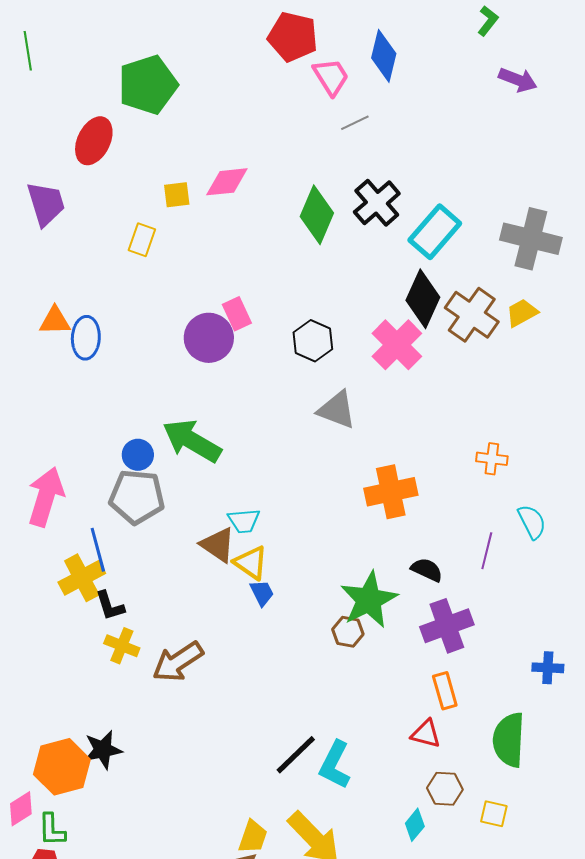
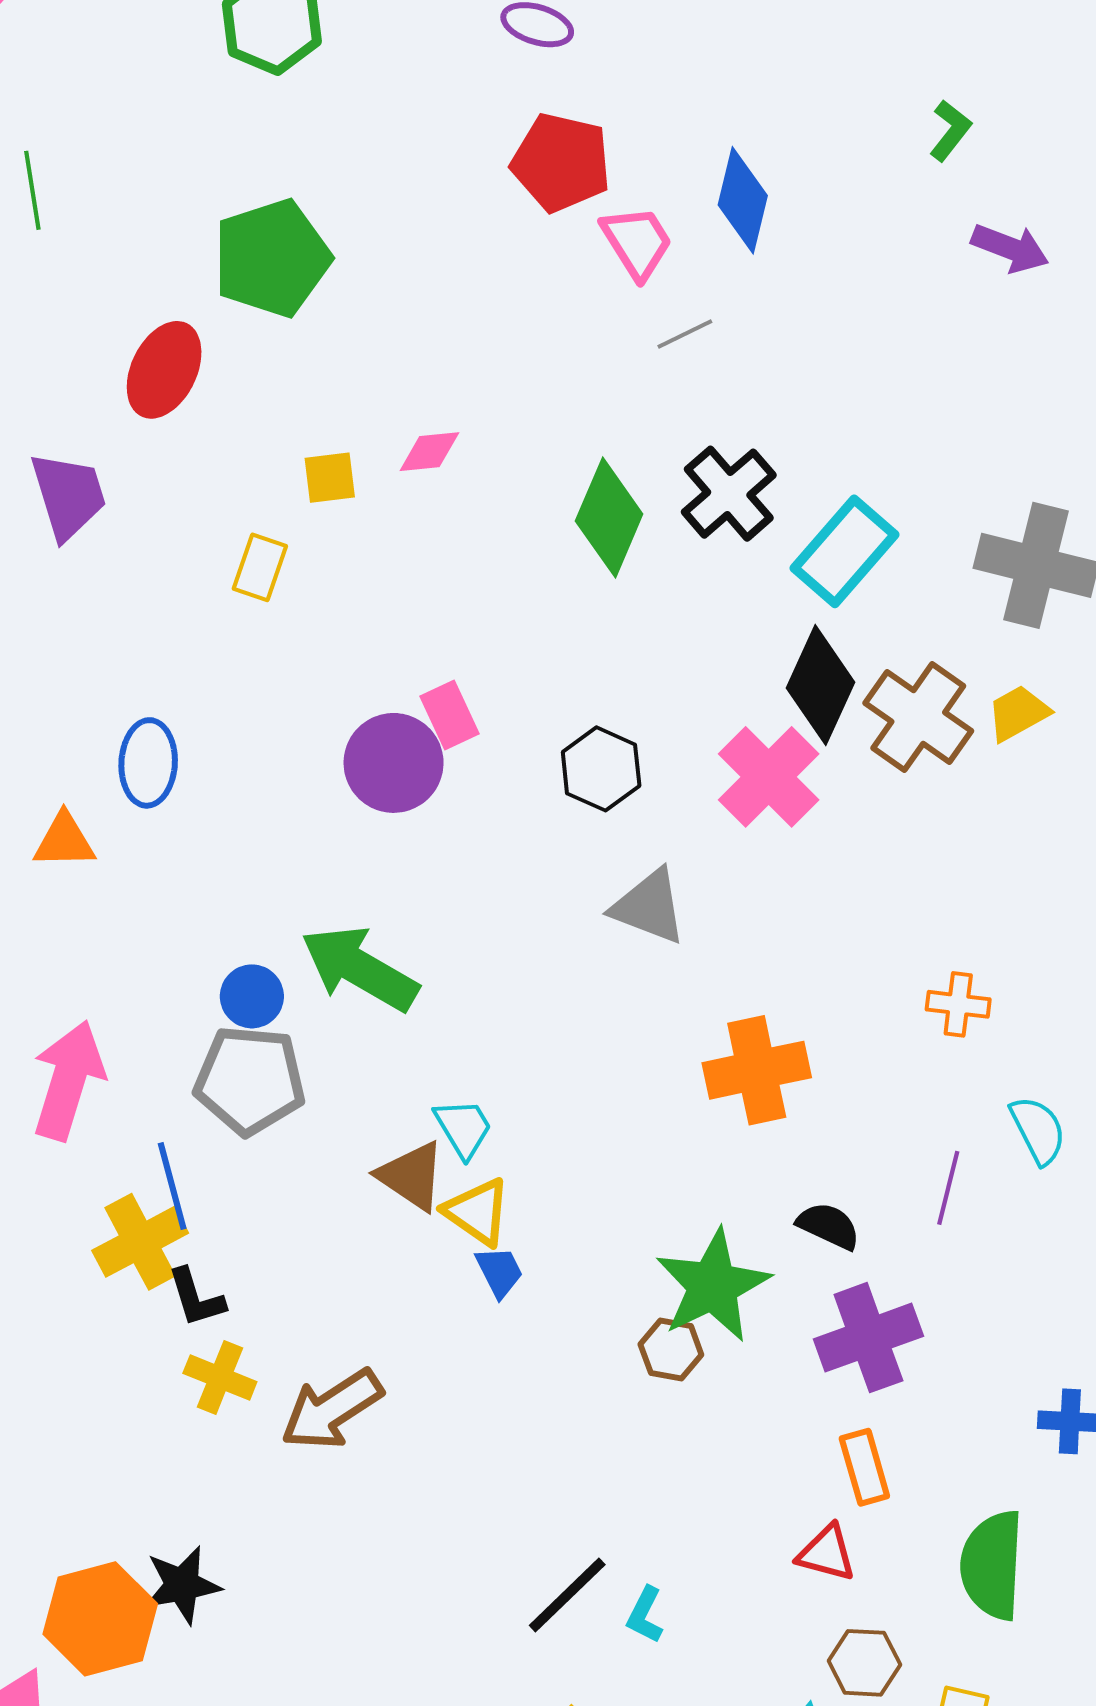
pink diamond: (227, 182) -> (429, 452), size x0.7
orange triangle: (55, 321) -> (64, 841), moved
cyan trapezoid: (244, 521) -> (463, 1128), turned -116
cyan L-shape: (335, 765) -> (645, 1615), size x0.6

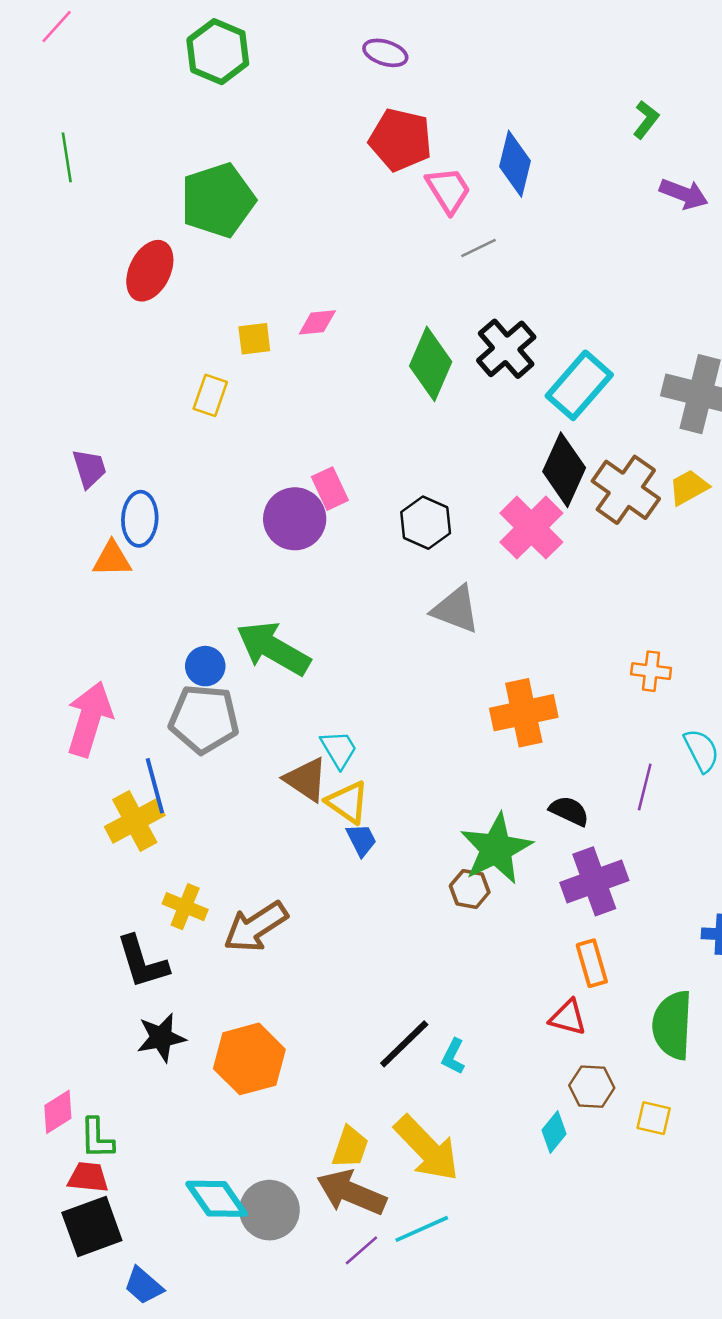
purple trapezoid: (68, 496) -> (89, 468), moved, size x0.7
orange triangle: (64, 841) -> (112, 559), moved
black L-shape: (196, 1298) -> (142, 962), moved, size x1.4
orange hexagon: (100, 1619) -> (249, 1059), moved

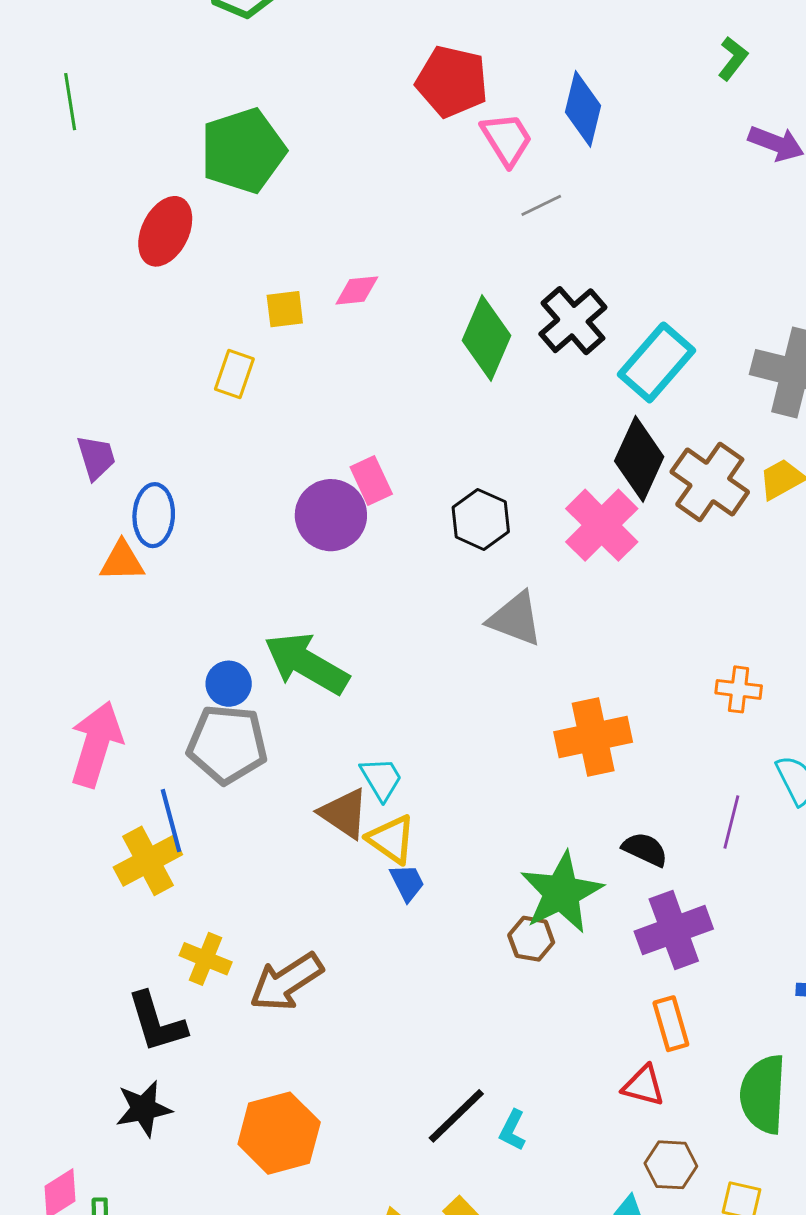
black star: (161, 1038) -> (144, 1109), moved

